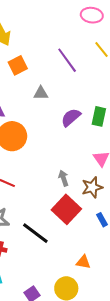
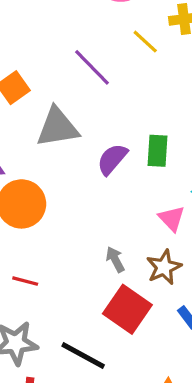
gray triangle: (41, 93) -> (57, 127), size x1.8

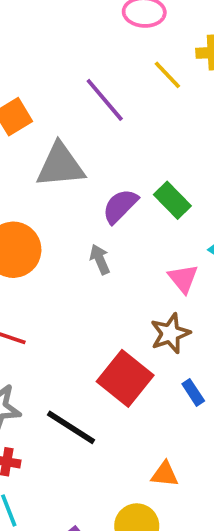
green rectangle: (157, 151) -> (172, 200), turned -52
gray arrow: (115, 259) -> (100, 259), moved

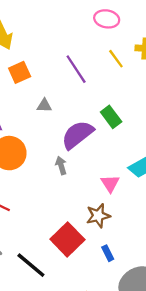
gray triangle: (60, 165) -> (44, 106), size x0.5
green rectangle: (172, 200) -> (111, 117), moved
purple semicircle: (120, 206) -> (77, 135), size x1.4

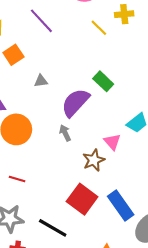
purple line: (76, 69) -> (41, 21), moved
brown star: (98, 216) -> (94, 160), moved
blue rectangle: (108, 253) -> (121, 206), size x2.0

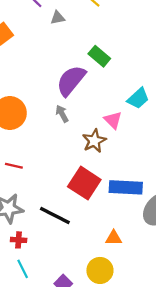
gray triangle: (41, 81) -> (58, 18), moved
blue rectangle: (121, 206) -> (126, 187), turned -48

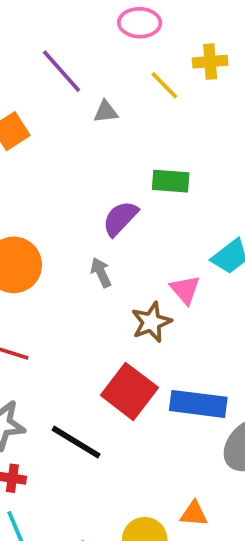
green rectangle: (99, 56) -> (171, 181), turned -40
purple semicircle: (71, 81) -> (120, 218), size x0.7
orange triangle: (114, 238) -> (194, 514), moved

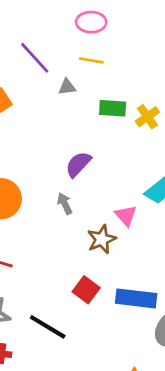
yellow cross: (210, 62) -> (147, 117), moved, turned -30
yellow line: (164, 85) -> (91, 60), moved, turned -35
green rectangle: (171, 181) -> (113, 108), moved
red square: (129, 391) -> (86, 290), size x0.7

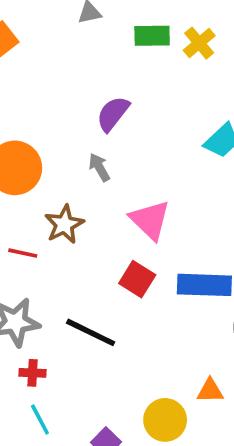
pink triangle: (126, 216) -> (150, 220), moved, size x1.4
brown star: (102, 239) -> (64, 224), moved

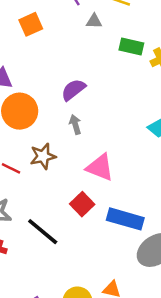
purple semicircle: (113, 114) -> (73, 90), moved
pink triangle: (150, 220) -> (100, 167), turned -36

